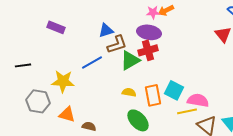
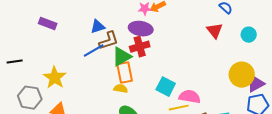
blue line: (92, 62) -> (94, 51), moved
yellow star: (63, 81) -> (55, 78), turned 30
orange rectangle: (153, 95) -> (125, 73), moved

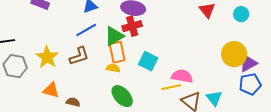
brown L-shape: (109, 41) -> (79, 56), moved
cyan square: (166, 87) -> (148, 61), moved
gray hexagon: (30, 98) -> (15, 66), moved

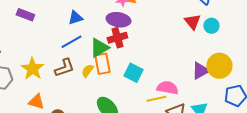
cyan circle: (241, 14) -> (211, 26), moved
purple triangle: (248, 63) -> (200, 71), moved
yellow semicircle: (113, 68) -> (87, 71), moved, turned -64

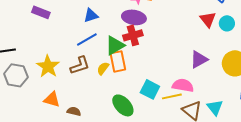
purple triangle: (200, 71) -> (199, 59), moved
cyan square: (133, 73) -> (150, 89), moved

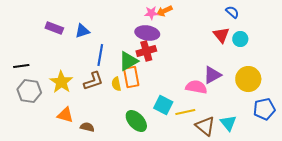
blue triangle: (91, 15) -> (82, 31), moved
blue line: (87, 39) -> (100, 55), turned -50
yellow semicircle: (103, 68) -> (116, 84), turned -48
pink semicircle: (183, 85) -> (196, 87), moved

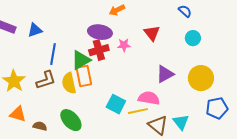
pink star: (151, 13) -> (124, 45), moved
red triangle: (221, 35) -> (152, 33), moved
yellow semicircle: (116, 84) -> (69, 83), size x1.5
pink semicircle: (196, 87) -> (149, 98), moved
green ellipse: (136, 121) -> (71, 120), moved

